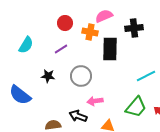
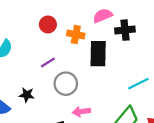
pink semicircle: (104, 16) -> (103, 16), moved
purple line: (61, 49) -> (48, 62), moved
black star: (48, 76) -> (27, 95), moved

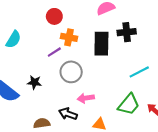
black cross: (125, 30) -> (127, 32), moved
orange cross: (76, 35) -> (69, 37), moved

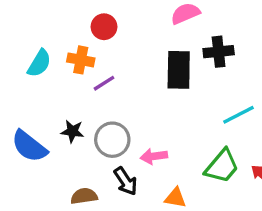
orange cross: (69, 37) -> (81, 60), moved
gray circle: (71, 72) -> (112, 140), moved
black arrow: (68, 114) -> (126, 181), turned -144

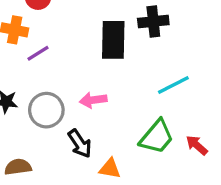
pink arrow: (154, 156) -> (93, 100), moved
black arrow: (126, 181) -> (80, 144), moved

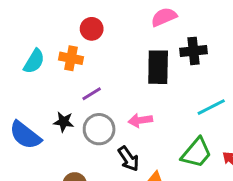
purple line: (38, 53) -> (92, 94), moved

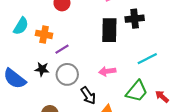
orange cross: (71, 58) -> (44, 34), moved
pink arrow: (140, 120) -> (107, 71), moved

